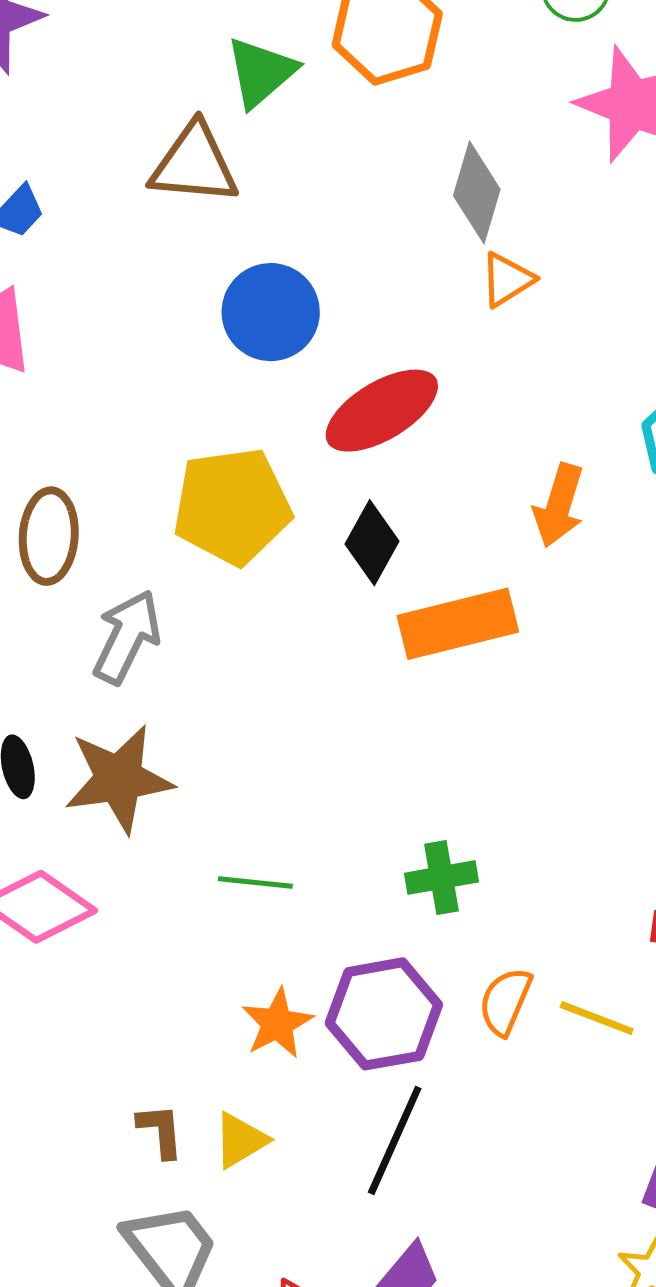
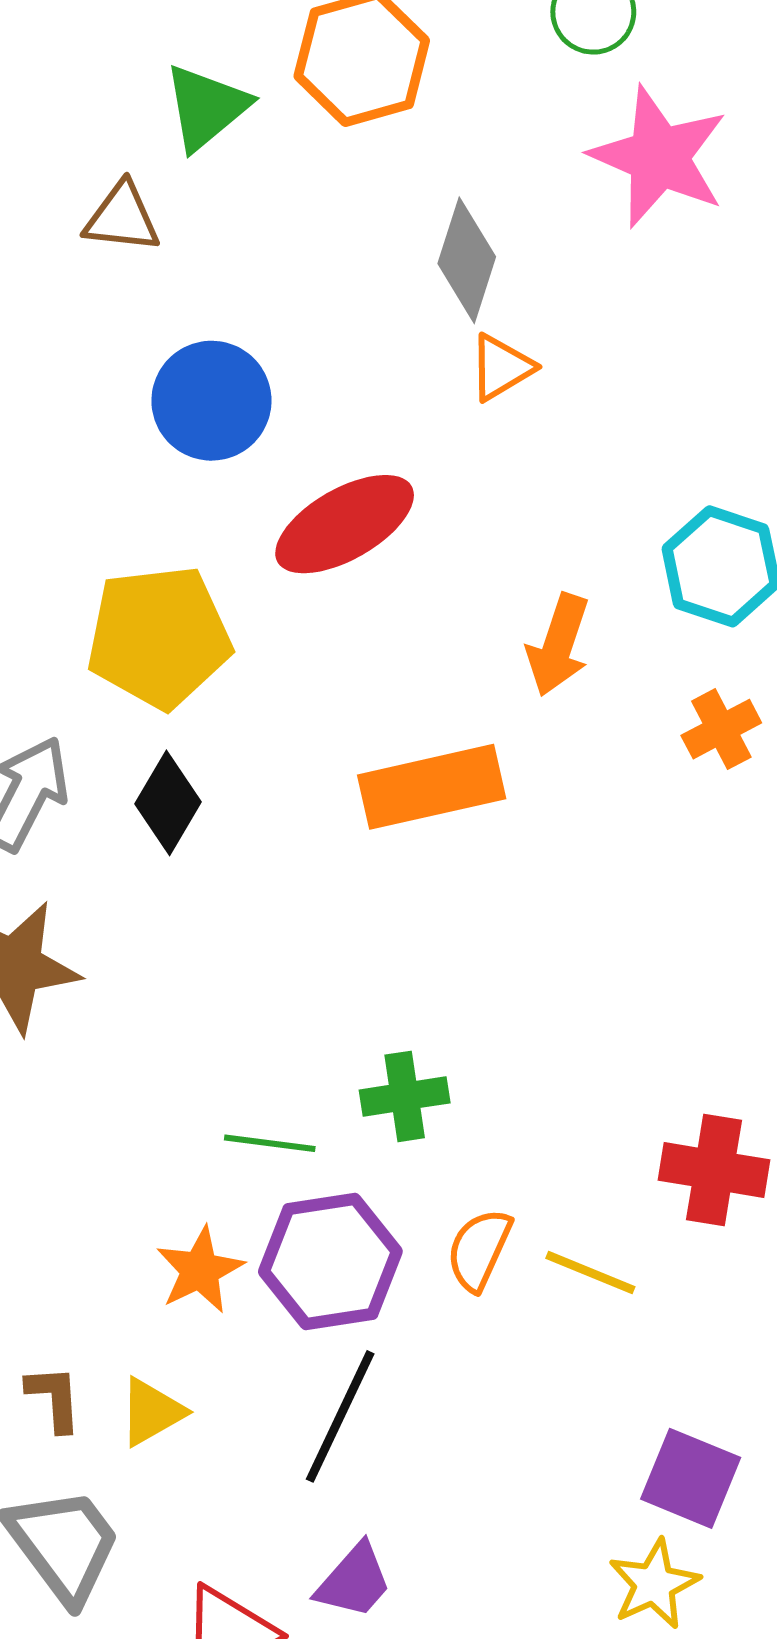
brown triangle: (194, 164) -> (122, 218), size x0.7
black diamond: (372, 543) -> (168, 803), moved
green line: (255, 883) -> (270, 1143), moved

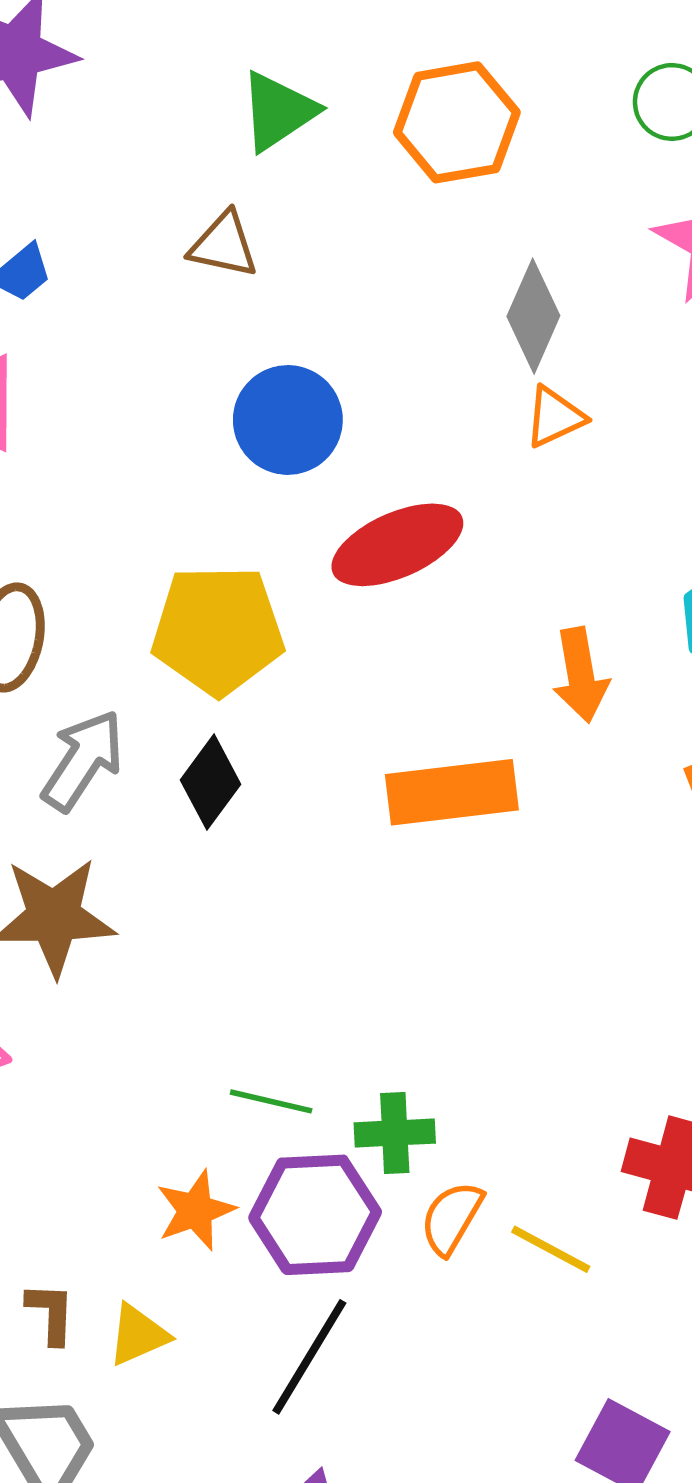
green triangle: (206, 107) -> (278, 111), moved
orange arrow: (558, 645) -> (581, 675), turned -34
green cross: (405, 1096) -> (395, 1133), moved

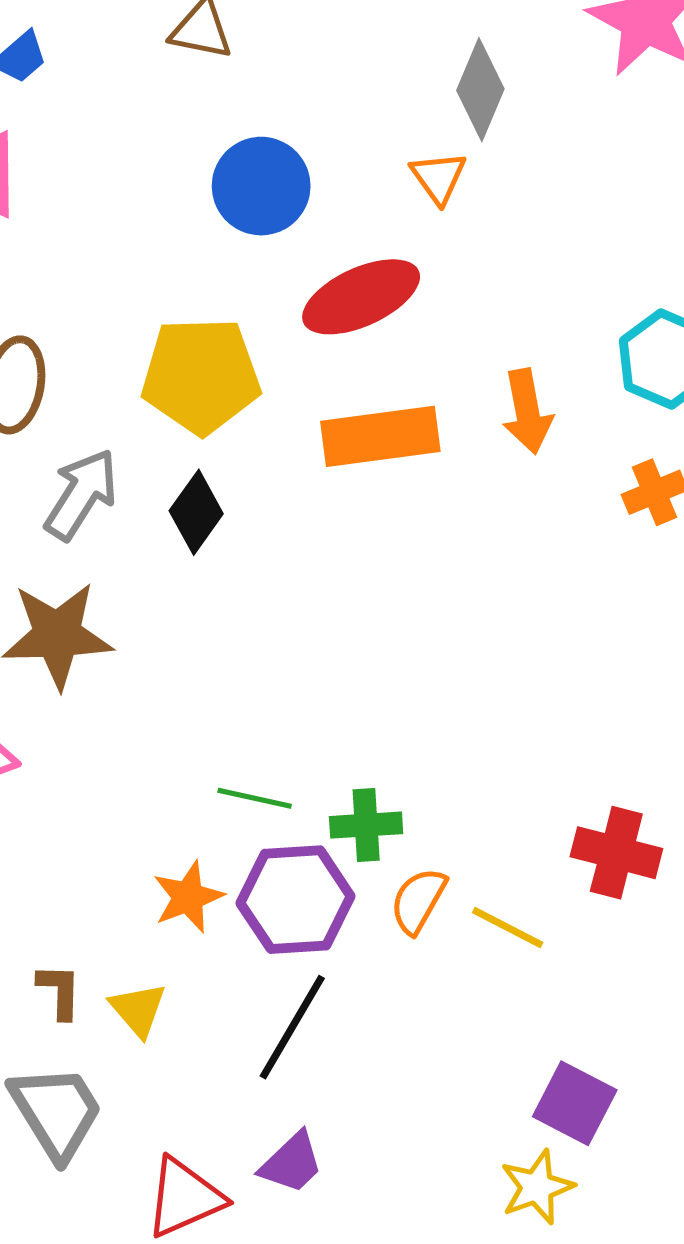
orange triangle: (555, 417) -> (438, 177), moved, turned -40
orange rectangle: (452, 792) -> (380, 436), moved
yellow triangle: (138, 1335) -> (138, 1010), turned -46

